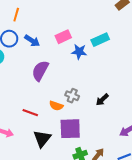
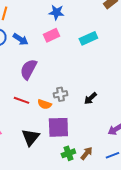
blue star: (79, 52) -> (56, 12), moved
gray cross: (72, 96) -> (60, 94), turned -32
red line: (30, 113) -> (21, 100), moved

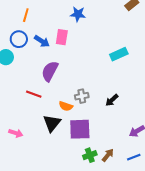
pink rectangle: (51, 35) -> (62, 37), moved, turned -56
cyan rectangle: (88, 38) -> (119, 54), moved
red line: (21, 100) -> (34, 94), moved
black triangle: (30, 137) -> (52, 123), moved

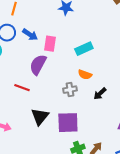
pink rectangle: (62, 37) -> (50, 44), moved
cyan rectangle: (119, 54) -> (84, 49), moved
orange semicircle: (66, 106) -> (85, 75), moved

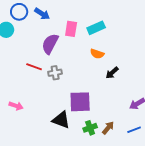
pink rectangle: (50, 44) -> (71, 29), moved
gray cross: (70, 90) -> (55, 73), moved
black triangle: (40, 117) -> (61, 120), moved, turned -48

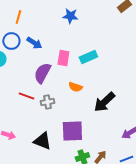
orange semicircle: (97, 54) -> (75, 87), moved
black arrow: (112, 73) -> (104, 102), size x1.6
black triangle: (61, 120) -> (42, 141), moved

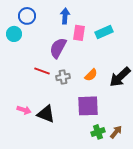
blue arrow: (34, 43) -> (65, 16), moved, turned -119
orange semicircle: (75, 87) -> (91, 75), moved, turned -64
black triangle: (42, 141) -> (46, 114), moved

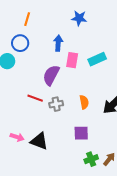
orange semicircle: (91, 75) -> (84, 102), turned -56
purple square: (88, 106) -> (81, 133), size x0.7

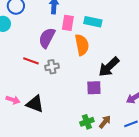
cyan rectangle: (97, 59) -> (93, 22), turned 36
orange semicircle: (84, 102) -> (82, 45), moved, size x1.5
purple square: (81, 133) -> (94, 88), moved

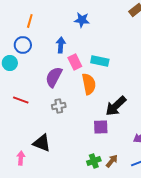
pink rectangle: (68, 23) -> (75, 62), turned -35
red line: (31, 61) -> (21, 100), moved
pink arrow: (13, 100) -> (21, 158), moved, turned -104

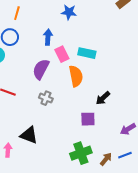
gray cross: (59, 106) -> (46, 98), turned 32
black arrow: (116, 106) -> (103, 98), size x0.7
green cross: (94, 161) -> (81, 153), size x1.5
brown arrow: (112, 161) -> (106, 159), moved

